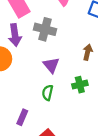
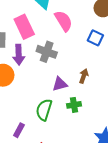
purple triangle: (51, 65) -> (60, 84), moved, turned 49
green semicircle: (48, 93) -> (44, 110), size x1.5

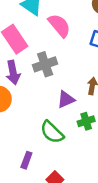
gray cross: (47, 52) -> (45, 64), turned -30
green semicircle: (44, 110) -> (52, 132), turned -55

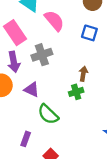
purple triangle: (66, 99) -> (32, 90), moved, turned 49
green cross: (86, 121) -> (76, 92), moved

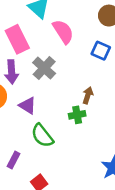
gray cross: (42, 55) -> (44, 68), turned -36

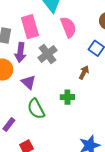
brown arrow: (88, 95) -> (84, 72), moved

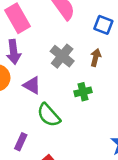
gray cross: (48, 54) -> (62, 56), moved

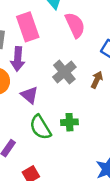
green cross: (83, 92) -> (69, 122), moved

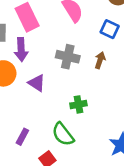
gray cross: (64, 72) -> (68, 57), turned -30
green semicircle: (40, 127) -> (63, 134), moved

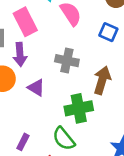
brown arrow: (100, 60) -> (102, 80), moved, size x1.6
green cross: (78, 104) -> (79, 108), size x1.6

